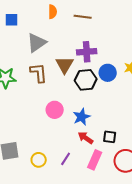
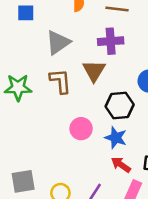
purple cross: (87, 52) -> (111, 41), moved
black hexagon: (86, 80) -> (120, 106), moved
blue star: (82, 117) -> (116, 138), turned -30

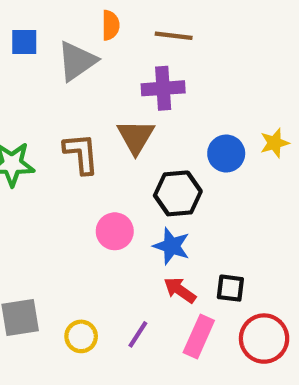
gray triangle: (58, 42) -> (77, 61), moved

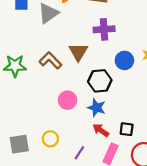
purple cross: (163, 88) -> (104, 29), moved
brown L-shape: (81, 153) -> (50, 60), turned -40
yellow circle: (81, 336) -> (50, 139), moved

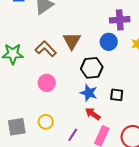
purple cross: (104, 29) -> (120, 20), moved
blue circle: (124, 60) -> (109, 42), moved
pink circle: (68, 100) -> (47, 83), moved
black square: (127, 129) -> (117, 95), moved

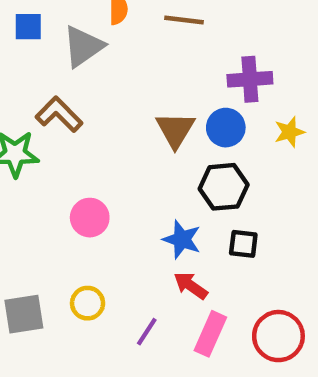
brown triangle: (72, 41) -> (175, 130), moved
brown L-shape: (46, 49) -> (59, 114), moved
black hexagon: (92, 68) -> (224, 187), moved

